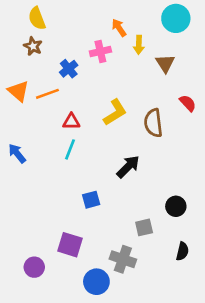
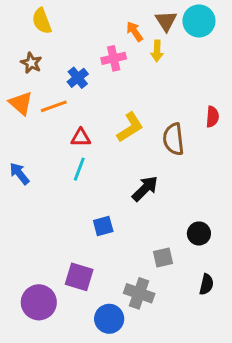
brown star: (33, 46) -> (31, 63), moved
brown triangle: (165, 63) -> (166, 21), moved
red semicircle: (188, 103) -> (212, 117), turned 48
purple circle: (34, 267) -> (39, 302), size x1.5

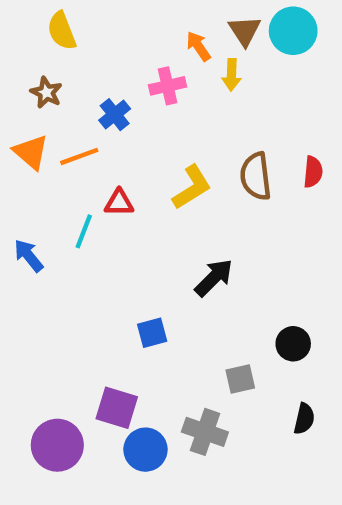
brown semicircle: (173, 139) -> (256, 176), moved
cyan line: (79, 169) -> (84, 231), moved
blue circle: (109, 319) -> (145, 450), moved

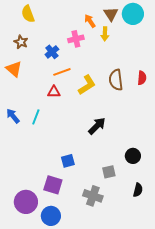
orange line: (79, 156) -> (62, 72), moved
cyan line: (84, 231) -> (36, 117), moved
blue square: (152, 333) -> (68, 161), moved
blue circle: (145, 450) -> (51, 216), moved

